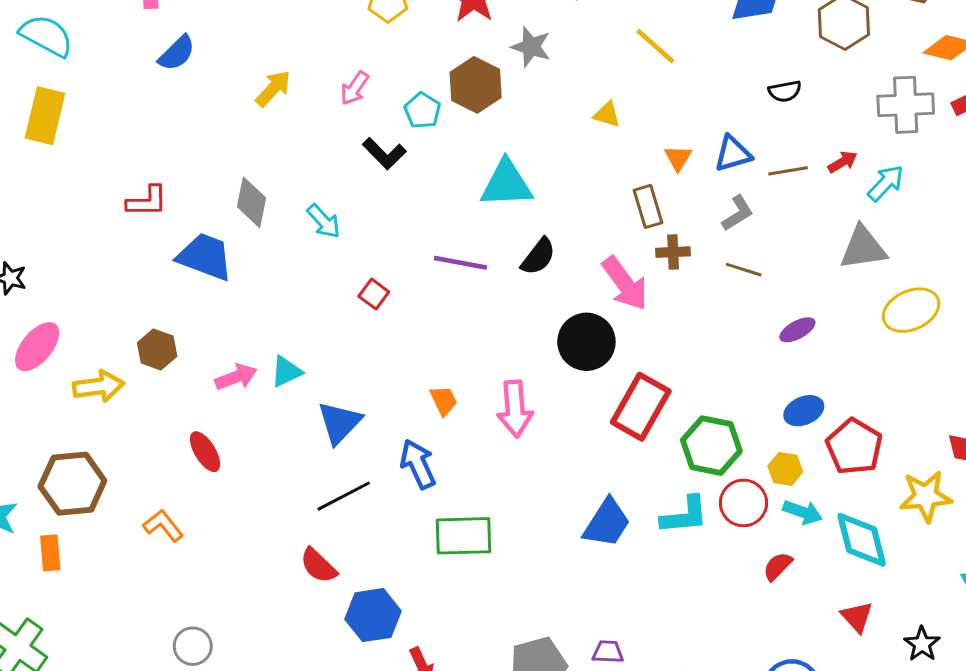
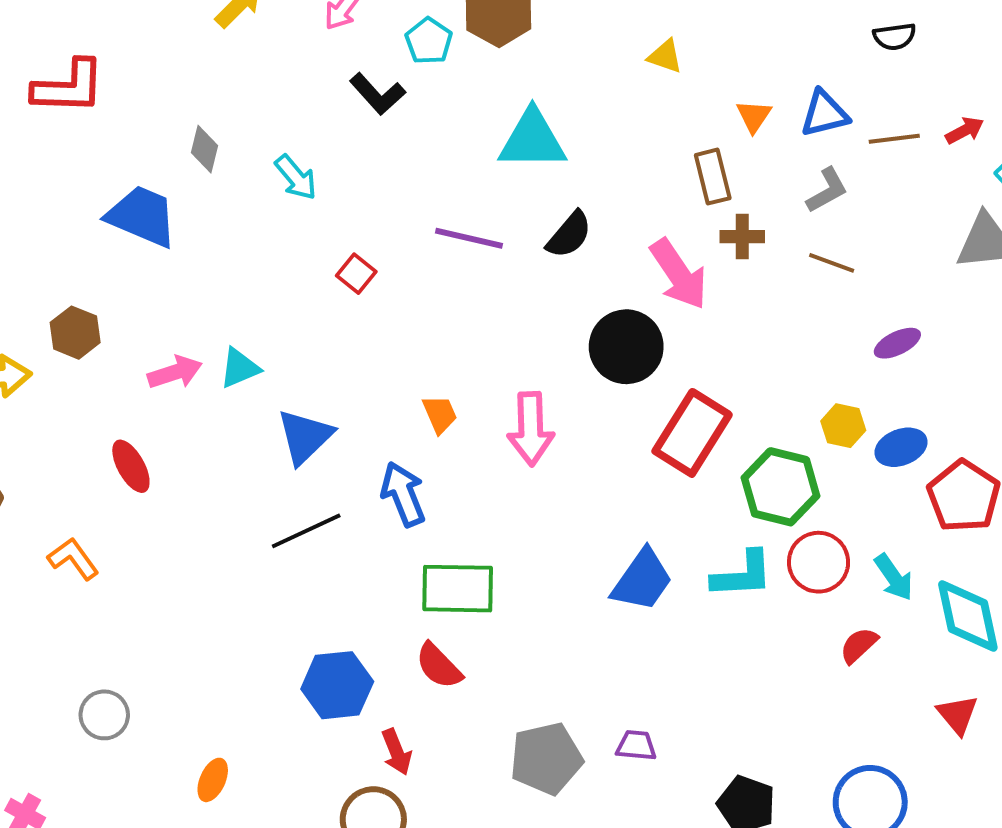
red L-shape: (147, 201) -> (69, 87), moved, size x1.4
gray diamond: (251, 202) -> (204, 149), size x0.7
yellow hexagon: (785, 469) -> (843, 426), moved
cyan arrow: (803, 512) -> (894, 577), turned 33
red semicircle: (318, 566) -> (439, 666), moved

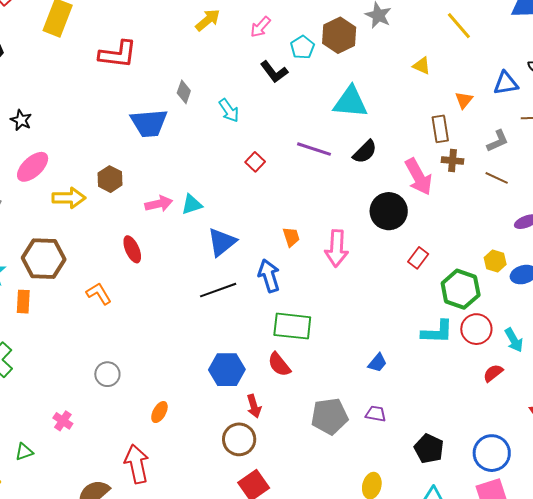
blue triangle: (824, 114) -> (506, 83), moved
blue trapezoid: (142, 216) -> (149, 123), turned 147
red rectangle: (692, 433) -> (418, 258), size x0.5
blue trapezoid: (642, 580) -> (377, 363), moved, size x0.6

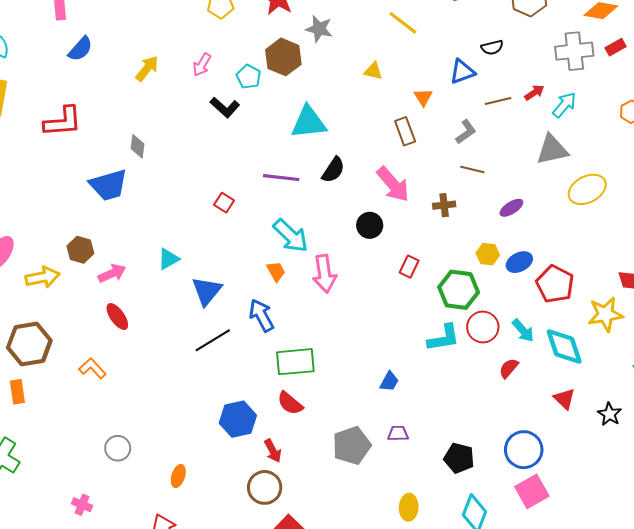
cyan arrow: (229, 110) -> (291, 236), moved, size x1.5
brown cross: (453, 161) -> (444, 205), moved
pink arrow: (159, 204) -> (112, 273), moved
black circle: (389, 211) -> (370, 225), size x0.7

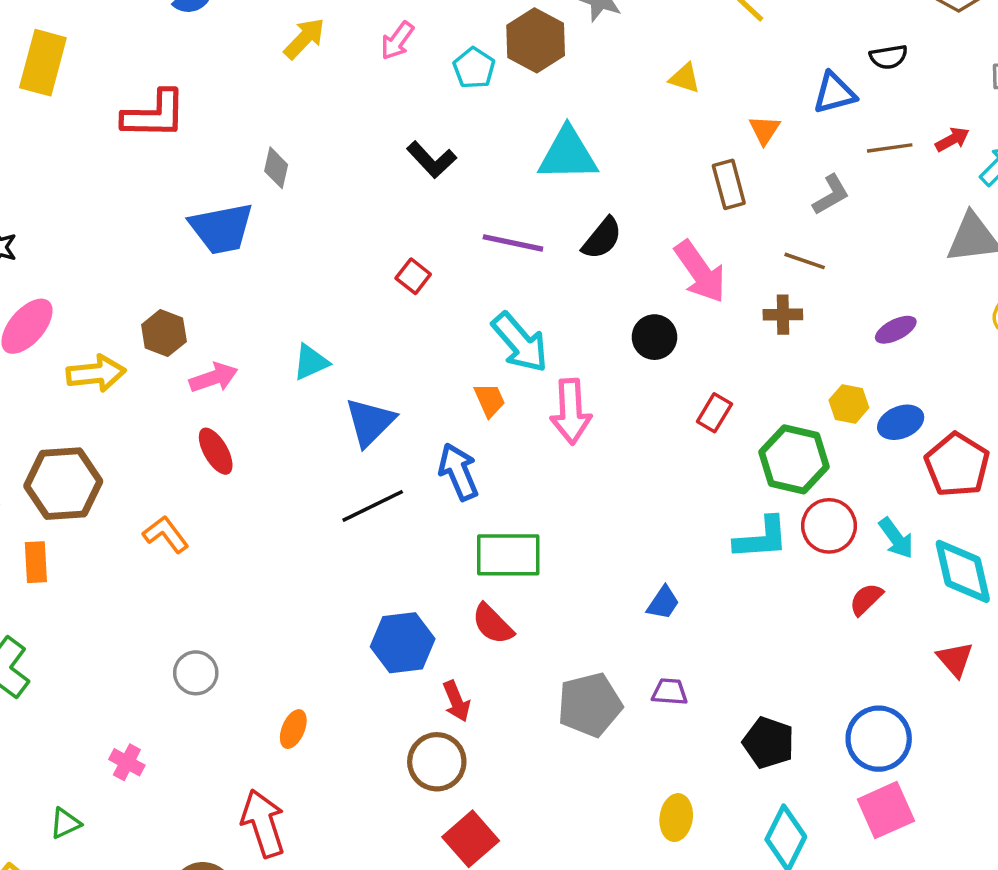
black L-shape: (225, 107) -> (432, 160), moved
brown line: (472, 170) -> (805, 261), moved

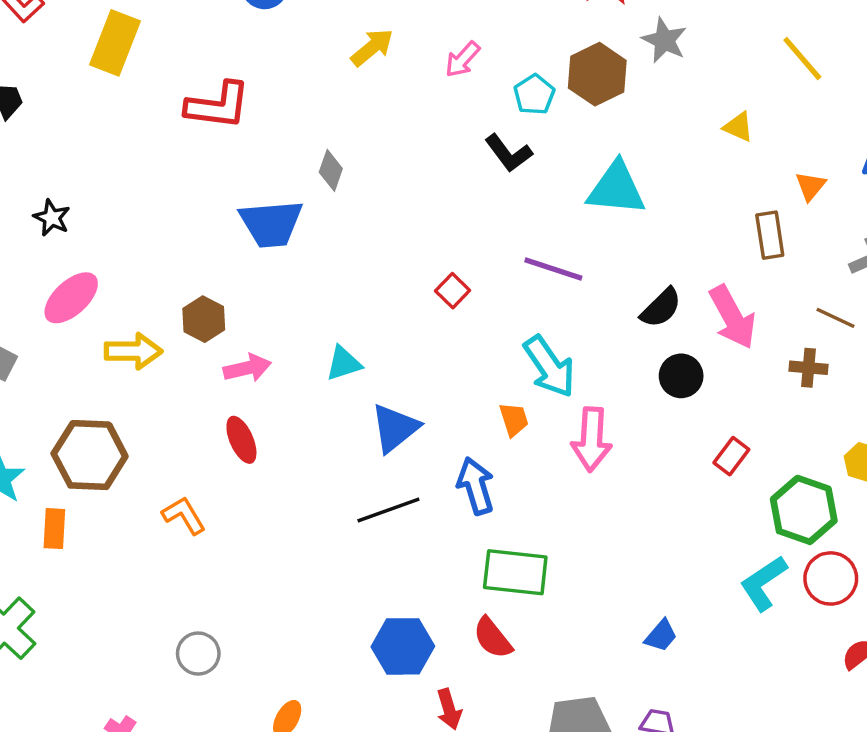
black L-shape: (432, 160) -> (509, 153), moved
black semicircle: (602, 238) -> (661, 308), moved
cyan L-shape: (761, 538) -> (764, 583), turned 144

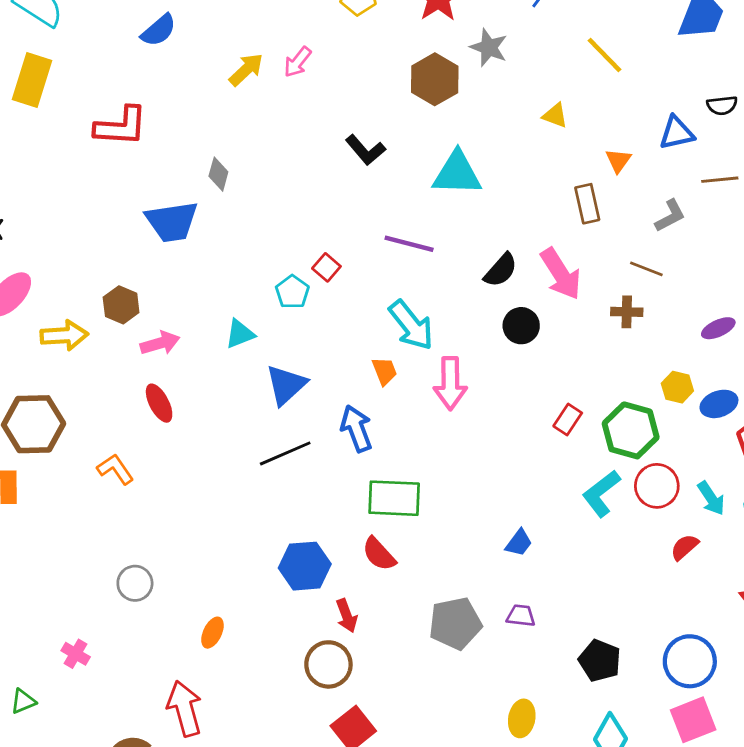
pink arrow: (462, 60) -> (297, 62), moved
cyan pentagon: (534, 95) -> (292, 292), moved
red rectangle: (731, 456) -> (568, 420), moved

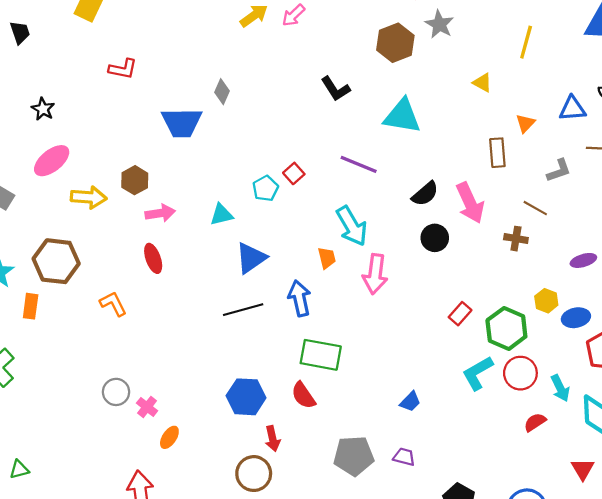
yellow line: (605, 55) -> (526, 42), turned 52
red L-shape: (121, 126) -> (123, 69), moved, size x0.7
pink cross: (76, 654) -> (147, 407), moved

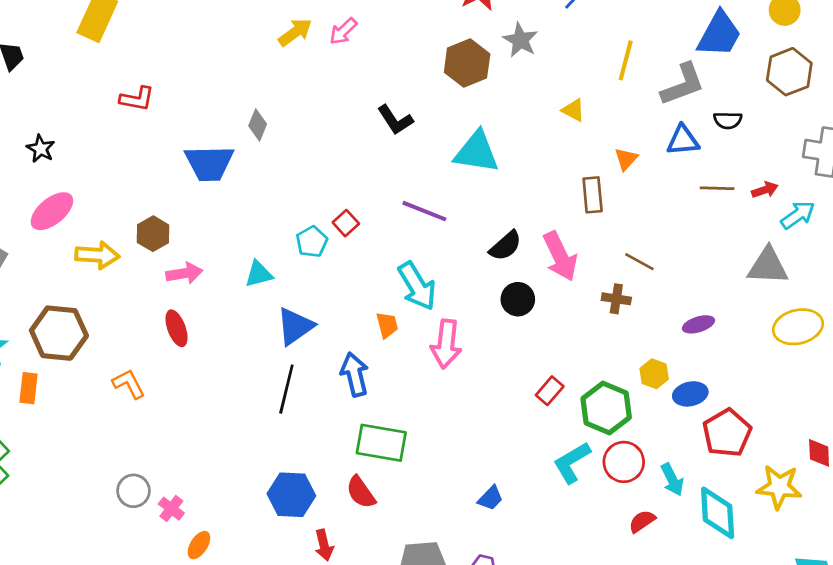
gray L-shape: (559, 171) -> (683, 84), moved, size x1.5
black line: (243, 310) -> (286, 389), turned -60

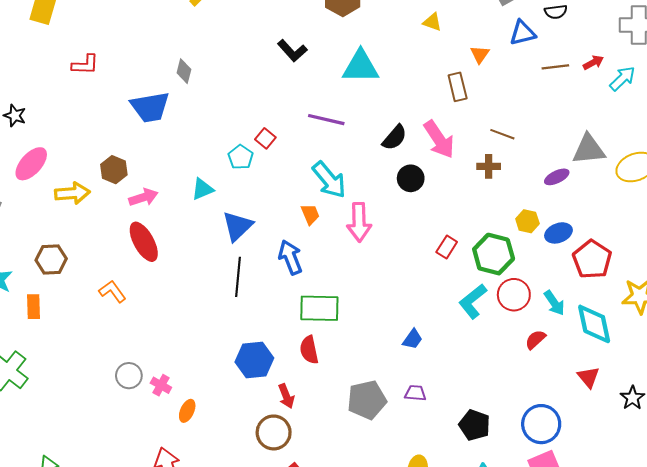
gray triangle: (768, 266) -> (589, 149), moved
red ellipse: (177, 328) -> (144, 242), size x1.4
brown hexagon: (59, 333) -> (51, 259), size x0.7
red semicircle: (361, 492) -> (309, 350), turned 32

